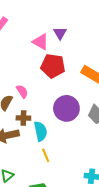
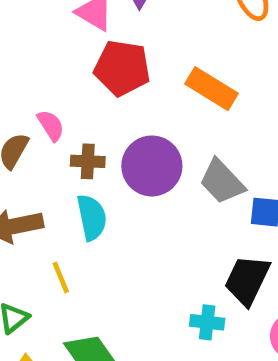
brown cross: (23, 118) -> (88, 161), moved
yellow line: (46, 155) -> (61, 277), moved

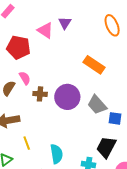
red pentagon: (122, 68) -> (18, 47), moved
cyan semicircle: (92, 217) -> (57, 154), moved

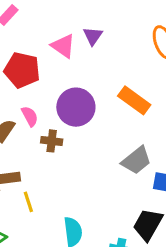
purple circle: (67, 97) -> (76, 107), moved
gray trapezoid: (97, 105) -> (136, 160), turned -90
yellow line: (27, 143) -> (28, 202), moved

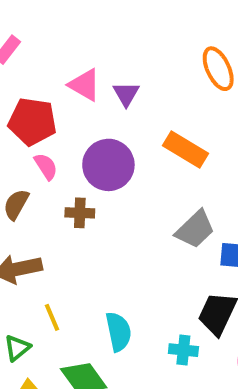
purple triangle: (93, 36) -> (126, 94), moved
pink semicircle: (30, 116) -> (46, 166), moved
yellow line: (28, 202) -> (52, 317), moved

